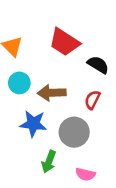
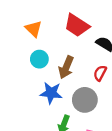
brown arrow: (52, 93) -> (66, 67), turned -65

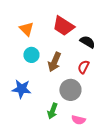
blue star: (51, 93) -> (21, 89), moved

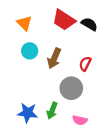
black semicircle: (87, 42) -> (89, 24), moved
blue star: (21, 89) -> (28, 113), moved

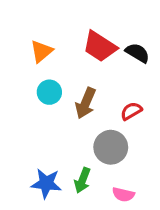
orange triangle: (24, 23) -> (42, 51), turned 35
red semicircle: (85, 64) -> (131, 111), turned 32

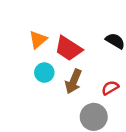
red trapezoid: (100, 47) -> (68, 48), moved

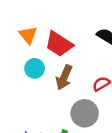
orange triangle: (38, 40) -> (28, 35), turned -30

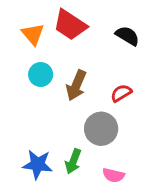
red trapezoid: (59, 44) -> (70, 25), moved

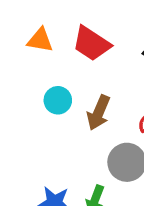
orange triangle: (33, 34) -> (40, 40), moved, turned -40

